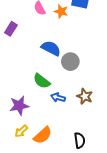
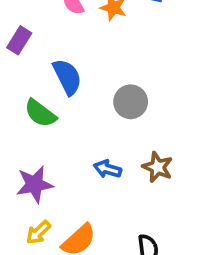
blue semicircle: (51, 48) -> (67, 77), moved, turned 36
green semicircle: (42, 81) -> (40, 113), moved

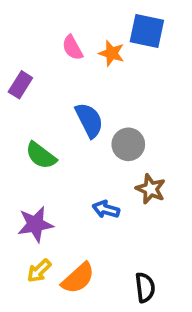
blue semicircle: (67, 77) -> (89, 120), moved
brown star: (157, 167) -> (151, 189), moved

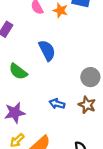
gray circle: (128, 144) -> (90, 77), moved
brown star: (151, 189) -> (87, 105), moved

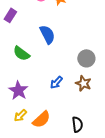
blue arrow: (57, 104) -> (56, 82), turned -64
purple star: (15, 113) -> (18, 90), turned -30

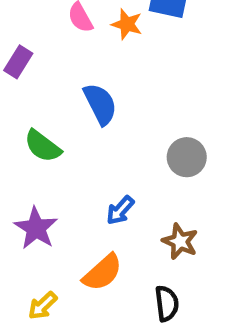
brown star: (83, 83) -> (180, 241), moved
yellow arrow: (20, 115) -> (43, 306), moved
orange semicircle: (41, 119) -> (102, 272), moved

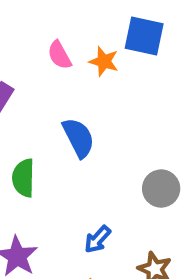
green semicircle: (43, 146) -> (23, 178), turned 54

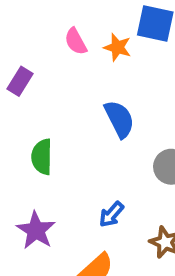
blue semicircle: (78, 138) -> (119, 119), moved

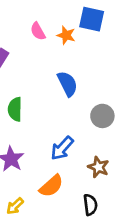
blue arrow: (111, 214) -> (62, 148), size x1.4

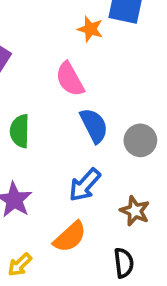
pink semicircle: (38, 31) -> (70, 79), moved, size x1.4
blue semicircle: (67, 84) -> (94, 126), moved

